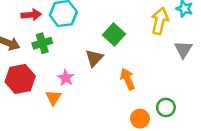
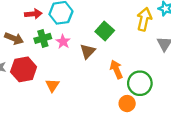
pink star: (66, 78) -> (63, 42), moved
green circle: (166, 107) -> (140, 83), moved, size x1.5

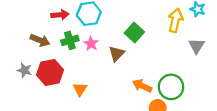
orange arrow: (116, 69) -> (142, 86), moved, turned -42

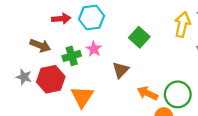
green cross: (70, 40) -> (72, 56), moved
brown triangle: (117, 54) -> (121, 70), moved
orange triangle: (80, 89) -> (82, 97), size x1.5

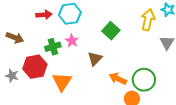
brown arrow: (40, 45) -> (15, 38), moved
gray star: (24, 77) -> (12, 76), moved

